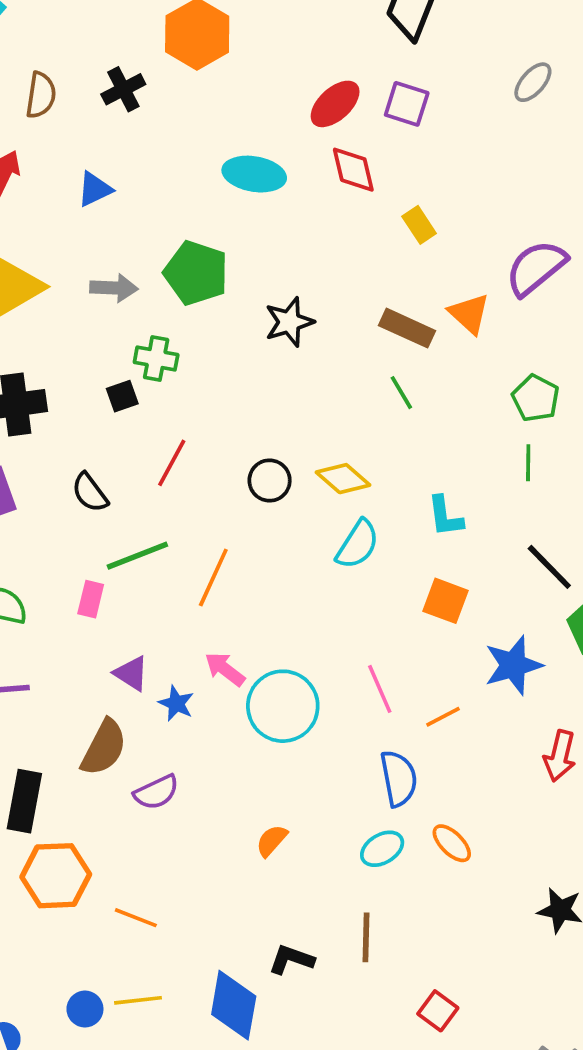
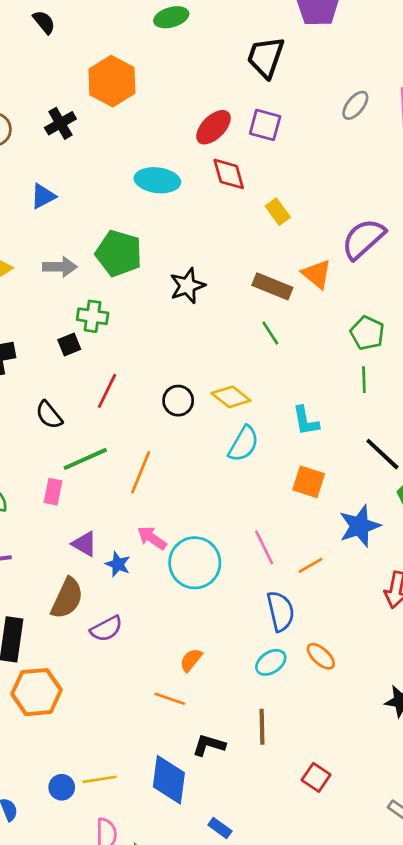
orange line: (136, 918) -> (170, 699), moved

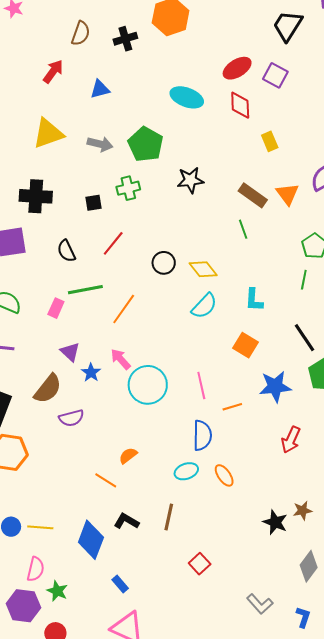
green cross: (93, 316) -> (128, 188), moved, turned -35

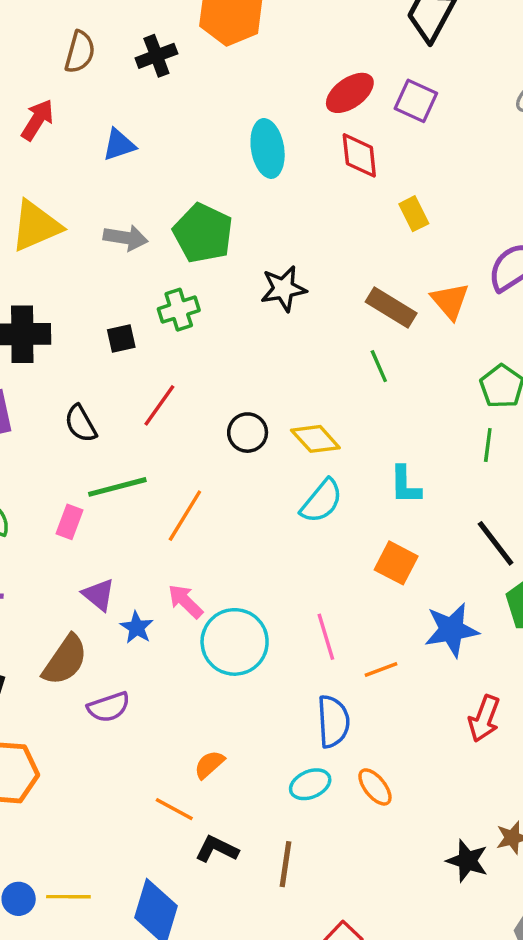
cyan ellipse: (187, 97) -> (268, 148), turned 64
black L-shape: (126, 521) -> (217, 849), moved

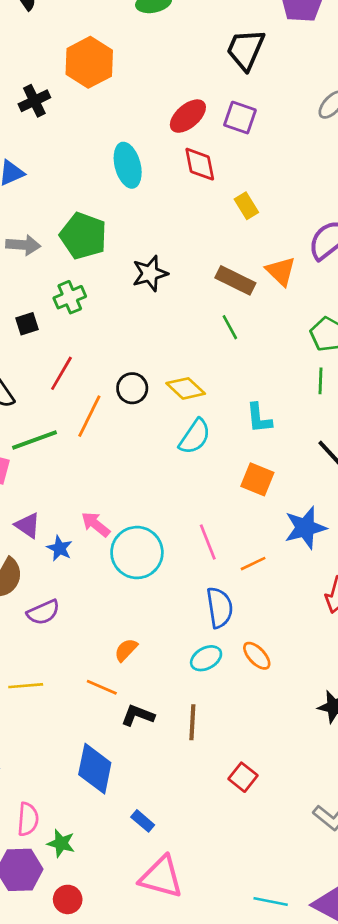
orange line: (185, 516) -> (89, 416), moved
yellow line: (68, 897) -> (26, 686), moved

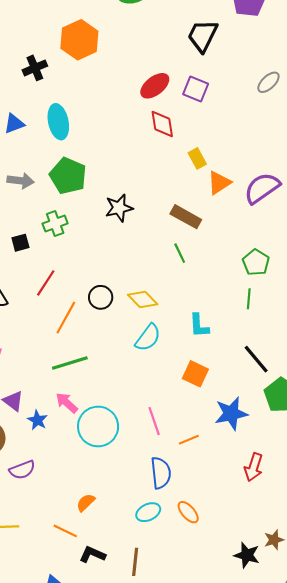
cyan ellipse: (128, 165) -> (58, 122), moved
orange triangle: (281, 271) -> (219, 183), moved, turned 40
green line: (35, 440) -> (70, 363), moved

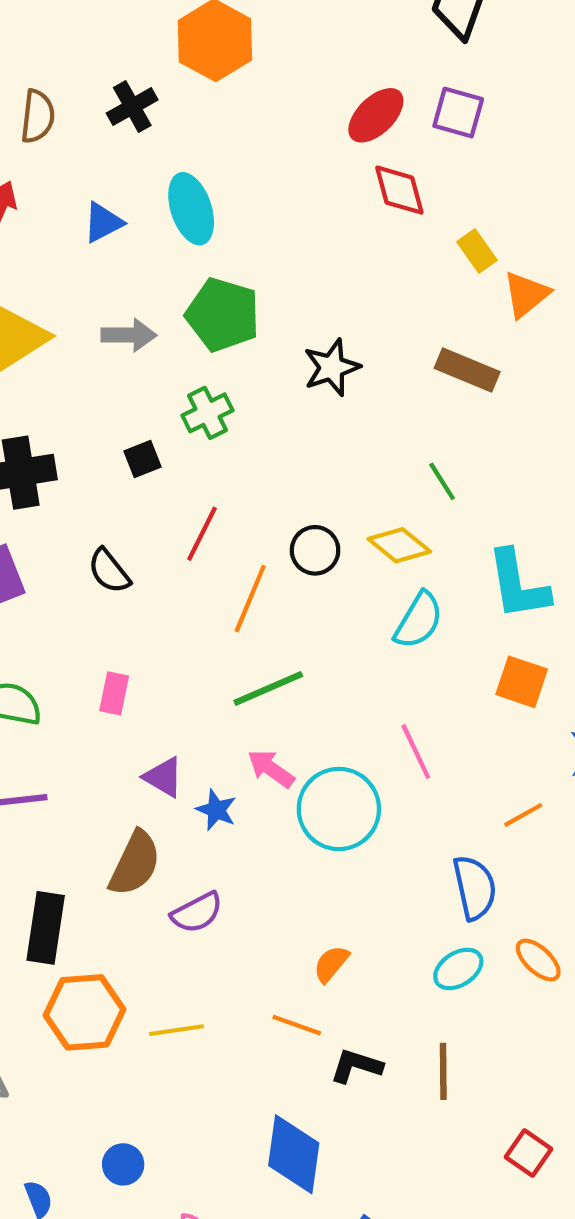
green line: (180, 253) -> (442, 481), moved
cyan L-shape: (199, 326) -> (518, 585), size x1.5
pink line: (154, 421) -> (416, 752), moved

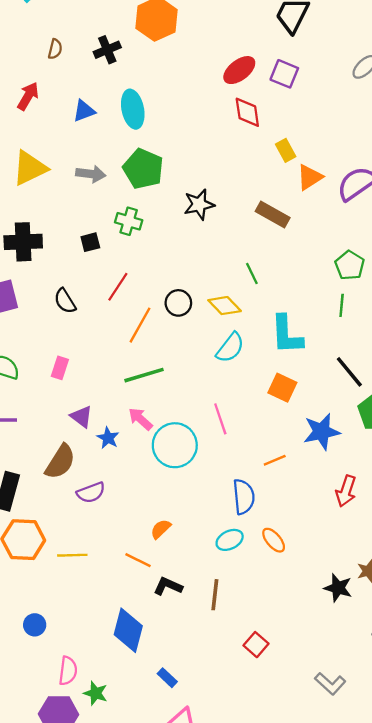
brown semicircle: (38, 116) -> (55, 49), size x0.7
green cross: (207, 413) -> (129, 221), turned 36

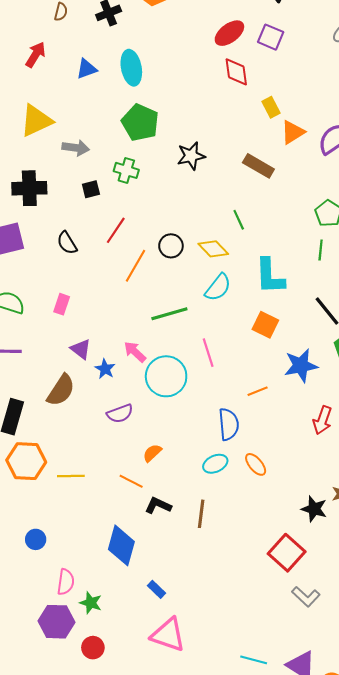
gray arrow: (91, 174) -> (76, 148), moved
green line: (144, 375) -> (169, 314), moved
purple semicircle: (91, 493) -> (120, 413), moved
red square: (256, 645) -> (287, 553), moved, size x1.6

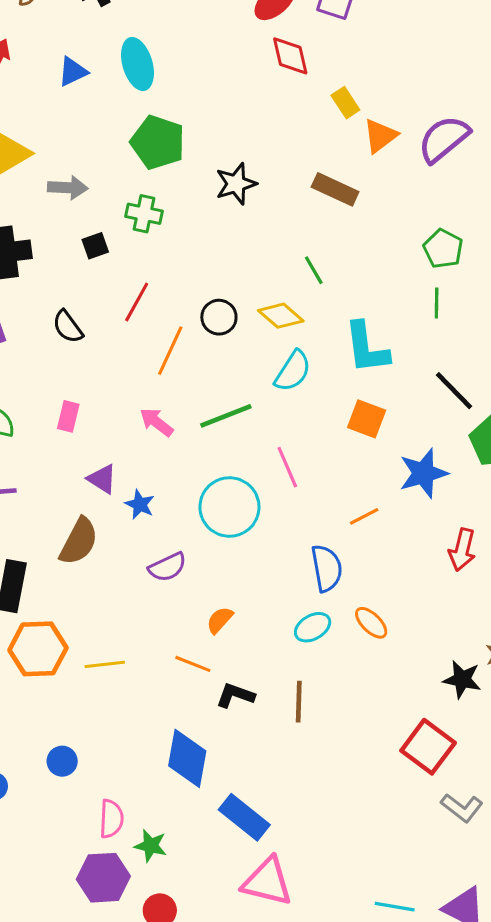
pink arrow: (135, 352) -> (156, 422), moved
blue rectangle: (157, 589) -> (244, 817), size x1.8

